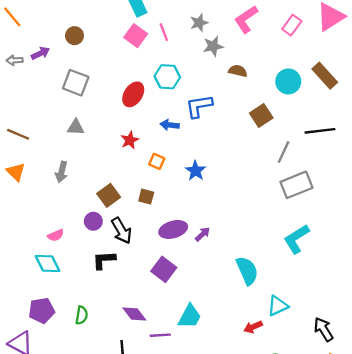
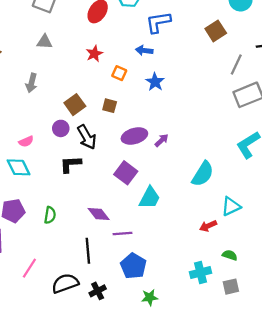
blue arrow: (170, 125) -> (144, 50), moved
cyan semicircle: (247, 271) -> (203, 174), turned 56
cyan trapezoid: (190, 316) -> (150, 198), moved

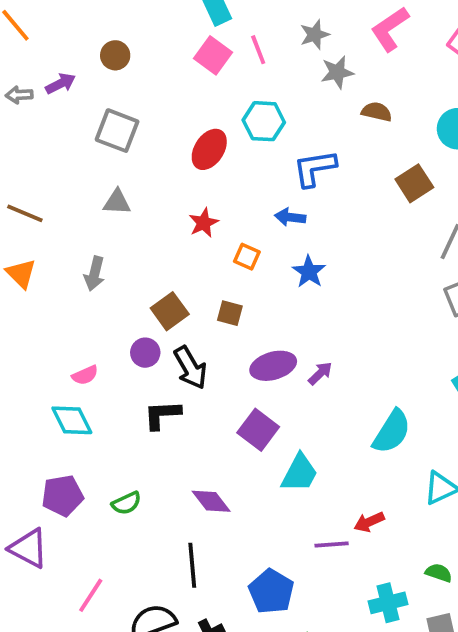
green semicircle: (50, 215) -> (126, 503), turned 56
red arrow: (208, 226) -> (369, 522), moved
purple line: (123, 233) -> (332, 544), moved

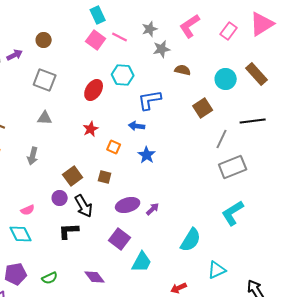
pink line: (258, 50) -> (120, 37), turned -42

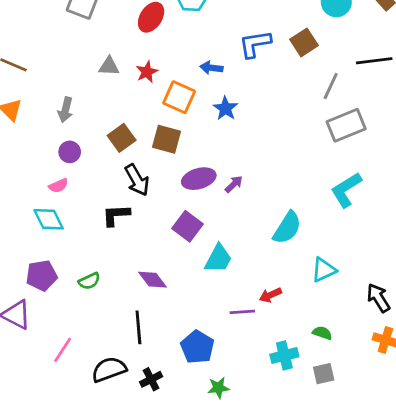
blue L-shape: (150, 100) -> (255, 44), moved
gray triangle: (45, 118) -> (109, 66), moved
orange square: (114, 147) -> (179, 97), size x1.6
brown square: (105, 177) -> (166, 139), size x1.5
purple circle: (60, 198) -> (70, 152), moved

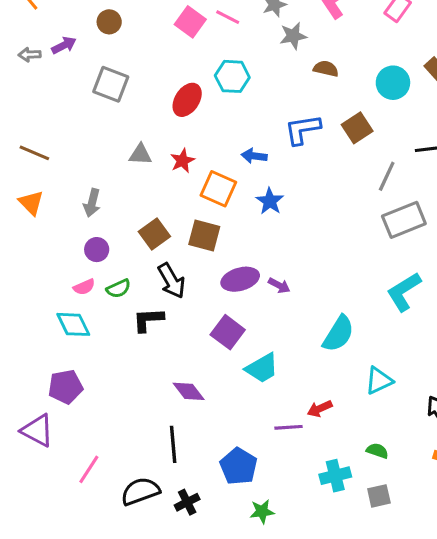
purple arrow: (234, 184) -> (279, 285), turned 72
cyan trapezoid: (218, 259) -> (262, 368), turned 32
green semicircle: (89, 281) -> (119, 289), moved

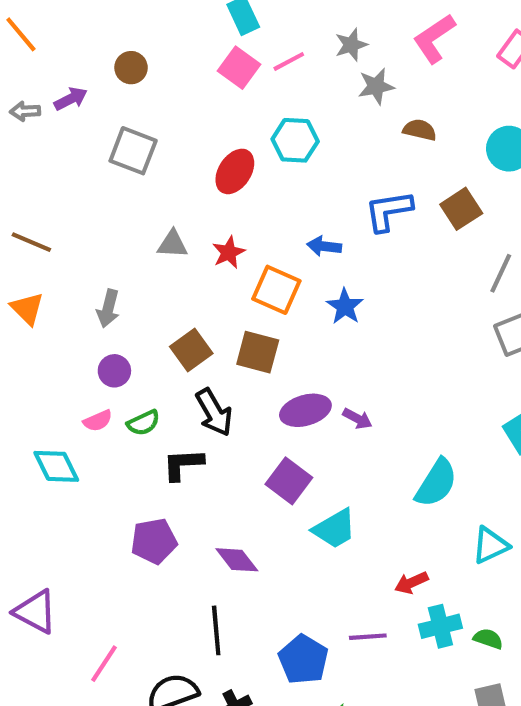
pink line: (228, 17) -> (289, 61), turned -55
cyan diamond: (73, 324) -> (56, 466), moved
purple pentagon: (65, 387) -> (154, 541), moved
purple line: (288, 427) -> (368, 637), moved
cyan cross: (335, 476) -> (440, 626), moved

